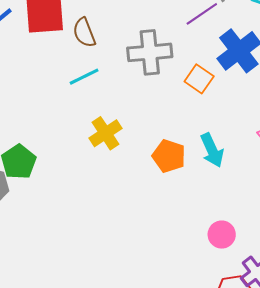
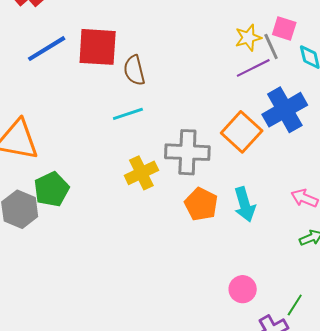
gray cross: (150, 52) -> (187, 152), moved
orange square: (199, 79) -> (242, 132), size x1.4

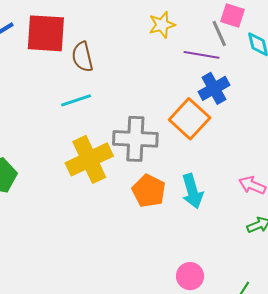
yellow star: (248, 38) -> (162, 25), moved
purple line: (253, 68) -> (201, 55), turned 36
blue cross: (285, 110) -> (214, 88), moved, size x0.7
yellow cross: (141, 173) -> (89, 159), size x1.4

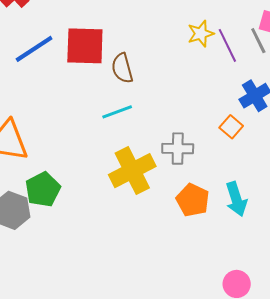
purple line: (201, 55) -> (227, 45), moved, turned 56
orange square: (190, 119) -> (231, 127), size x0.6
gray cross: (135, 139) -> (178, 149), size x0.7

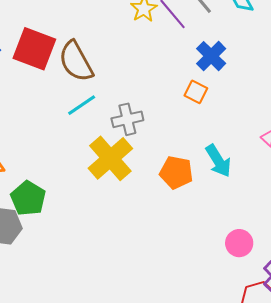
red square: (85, 46) -> (34, 49), turned 33
brown semicircle: (122, 68) -> (76, 61), size x1.4
gray cross: (178, 149) -> (127, 119), moved

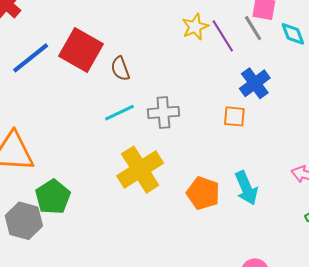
brown semicircle: (76, 61) -> (120, 69), size x0.6
orange square: (196, 92) -> (234, 116), turned -30
gray cross: (127, 119) -> (163, 112), moved

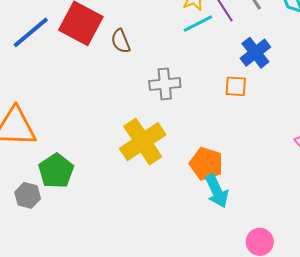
cyan line: (119, 113) -> (198, 24), moved
cyan arrow: (246, 188) -> (217, 191), moved
gray hexagon: (24, 221) -> (28, 195), size x0.7

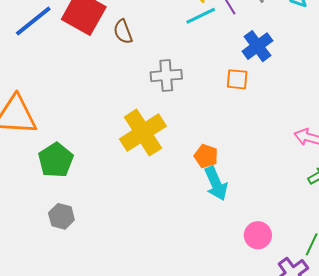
orange pentagon: (206, 164) -> (206, 156), size x0.7
gray hexagon: (28, 195) -> (61, 216), moved

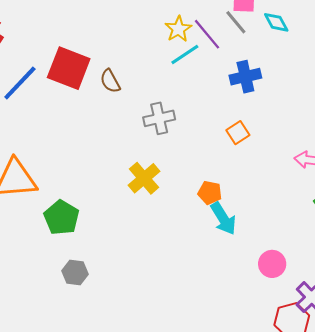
blue cross: (257, 46) -> (245, 77), turned 32
orange square: (237, 79) -> (238, 133), moved, turned -30
yellow cross: (143, 133) -> (144, 178), size x0.7

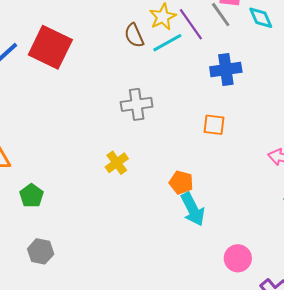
brown semicircle: (110, 81) -> (134, 35), moved
orange square: (238, 133) -> (214, 125), turned 35
yellow cross: (144, 178) -> (117, 163), size x0.7
green pentagon: (61, 218) -> (31, 196), size x0.7

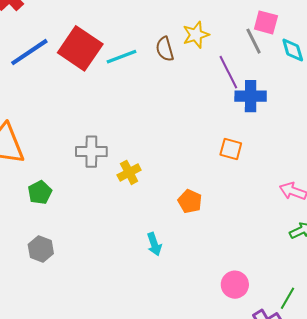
purple line: (191, 24) -> (228, 72), moved
cyan line: (167, 43) -> (122, 57), moved
gray cross: (137, 104) -> (91, 152), moved
cyan arrow: (193, 209) -> (154, 244), moved, size x0.7

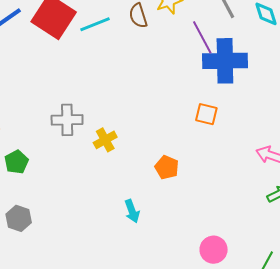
blue cross: (251, 96) -> (225, 61), size x1.4

